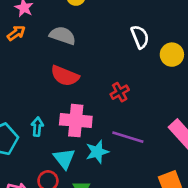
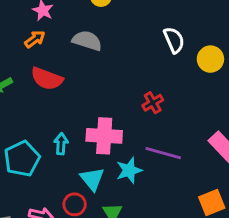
red semicircle: (65, 76) -> (47, 79), moved

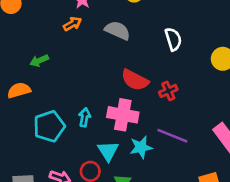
white semicircle: (174, 40) -> (173, 39), moved
red semicircle: (47, 79) -> (135, 80), moved

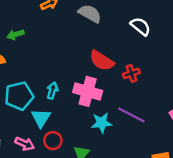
white semicircle: (173, 39) -> (140, 26), turned -40
cyan triangle: (108, 151) -> (41, 118), moved

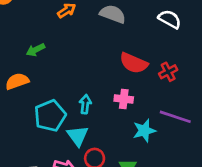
pink cross: (88, 91) -> (124, 99), size x0.6

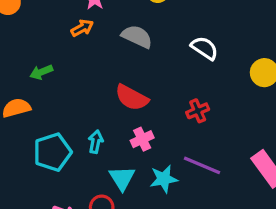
red semicircle: (134, 63) -> (132, 98), moved
pink cross: (124, 99) -> (142, 139), turned -36
cyan triangle: (78, 136) -> (122, 178), moved

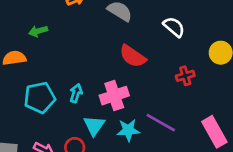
red semicircle: (132, 98) -> (133, 56), moved
red cross: (198, 111) -> (185, 76), moved
pink cross: (142, 139) -> (114, 96), size x1.5

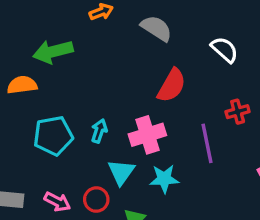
green arrow: (38, 31) -> (53, 52), size x1.6
red semicircle: (133, 56) -> (172, 86), turned -96
purple line: (161, 123) -> (207, 143), moved, turned 48

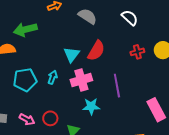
white semicircle: (225, 50) -> (130, 18), moved
red cross: (238, 112) -> (137, 52), moved
cyan triangle: (121, 172) -> (72, 55), moved

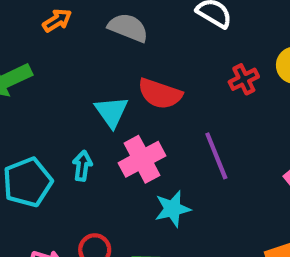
red semicircle: (96, 51) -> (160, 94), turned 90

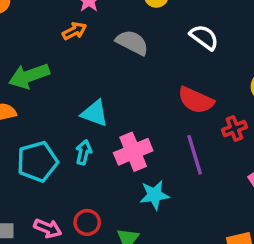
red cross: (244, 79) -> (234, 128), moved
red semicircle: (160, 94) -> (196, 100), moved
cyan triangle: (112, 112) -> (95, 113), moved, turned -40

